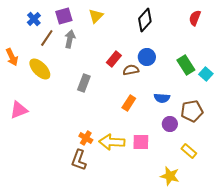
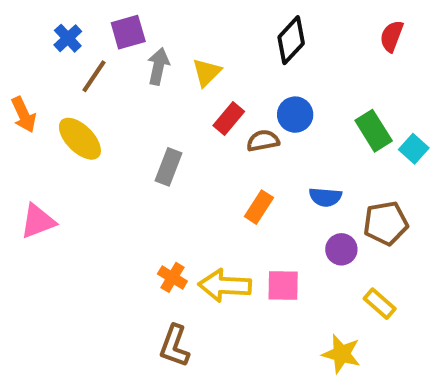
yellow triangle: (96, 16) -> (207, 72), moved
gray arrow: (70, 39) -> (158, 66), moved
brown L-shape: (79, 160) -> (174, 346), moved

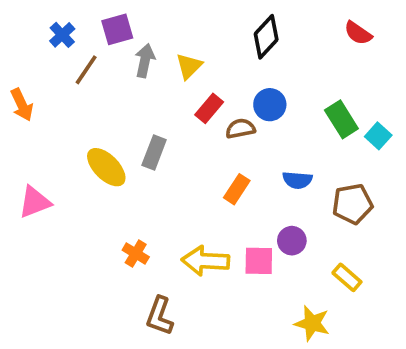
red semicircle: (392, 36) -> (358, 33), turned -76
yellow ellipse: (80, 139) -> (106, 167), moved
purple circle: (341, 249) -> (292, 241), moved
orange cross: (172, 277) -> (136, 253), moved

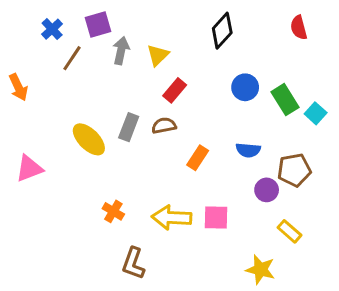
red semicircle: (358, 33) -> (299, 28), turned 40
blue circle: (270, 105) -> (245, 87), moved
brown semicircle: (240, 129) -> (164, 126), moved
purple circle: (292, 241) -> (267, 190), moved

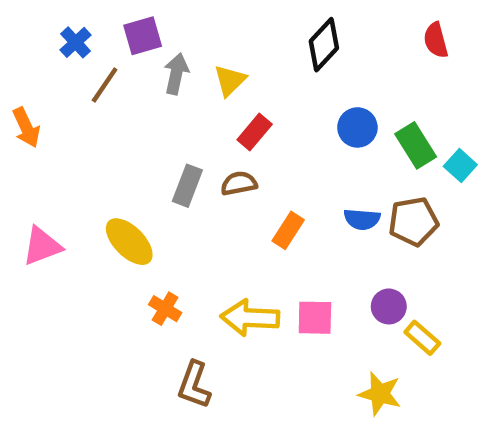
yellow ellipse: (89, 139) -> (129, 242), moved
brown pentagon: (294, 170) -> (413, 221), moved
purple circle: (267, 190) -> (389, 306), moved

